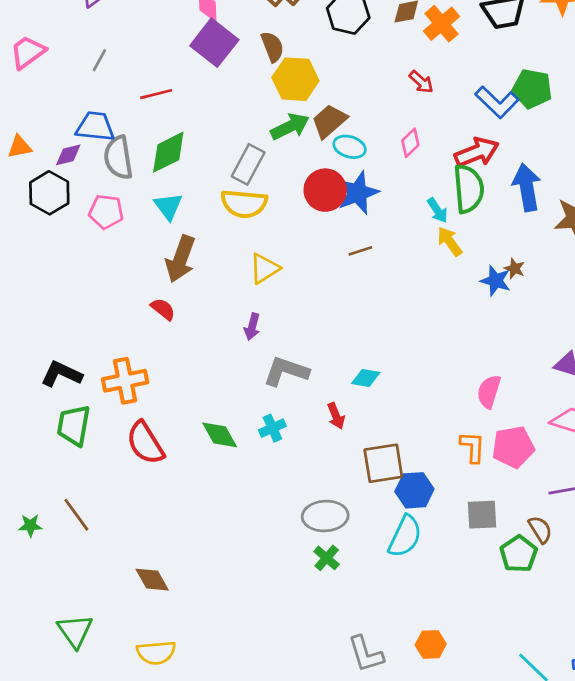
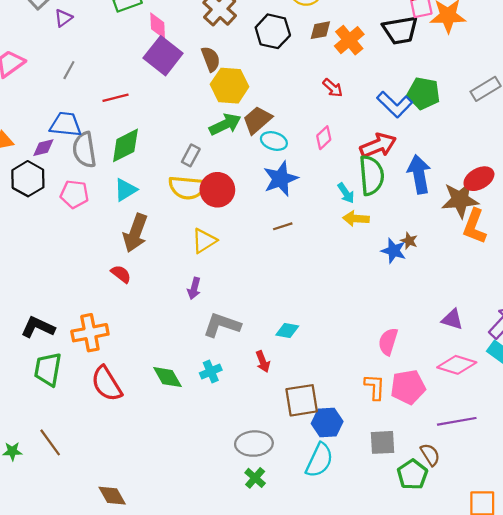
gray rectangle: (248, 164) -> (191, 155), size x0.7
red circle: (325, 190) -> (217, 190), moved
cyan triangle: (168, 206) -> (125, 190), turned 35
yellow arrow: (450, 241) -> (356, 219), turned -50

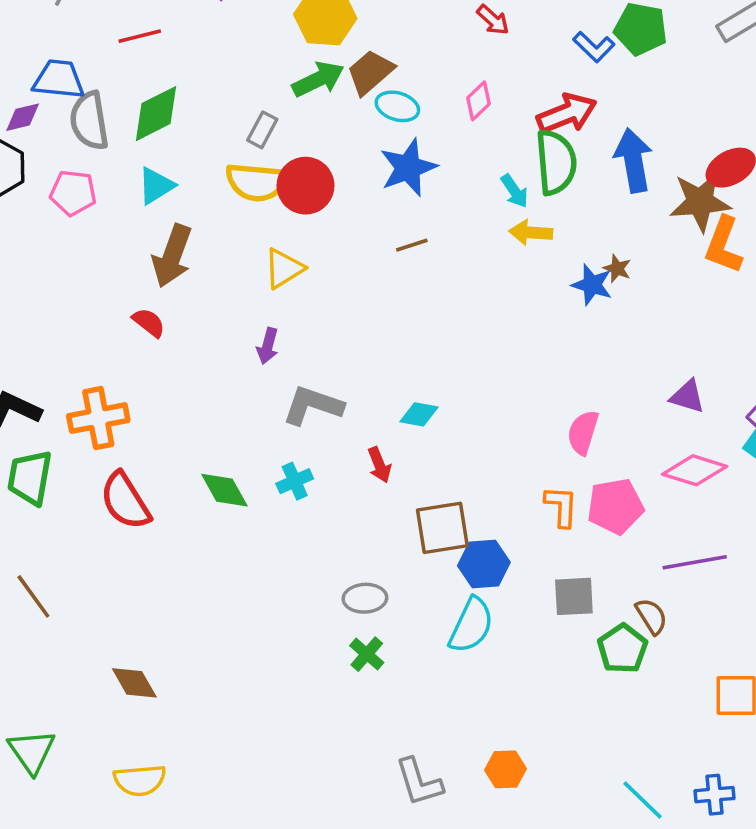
blue L-shape: (395, 104) -> (594, 47), size x0.7
gray ellipse: (254, 444) -> (365, 598), size x0.7

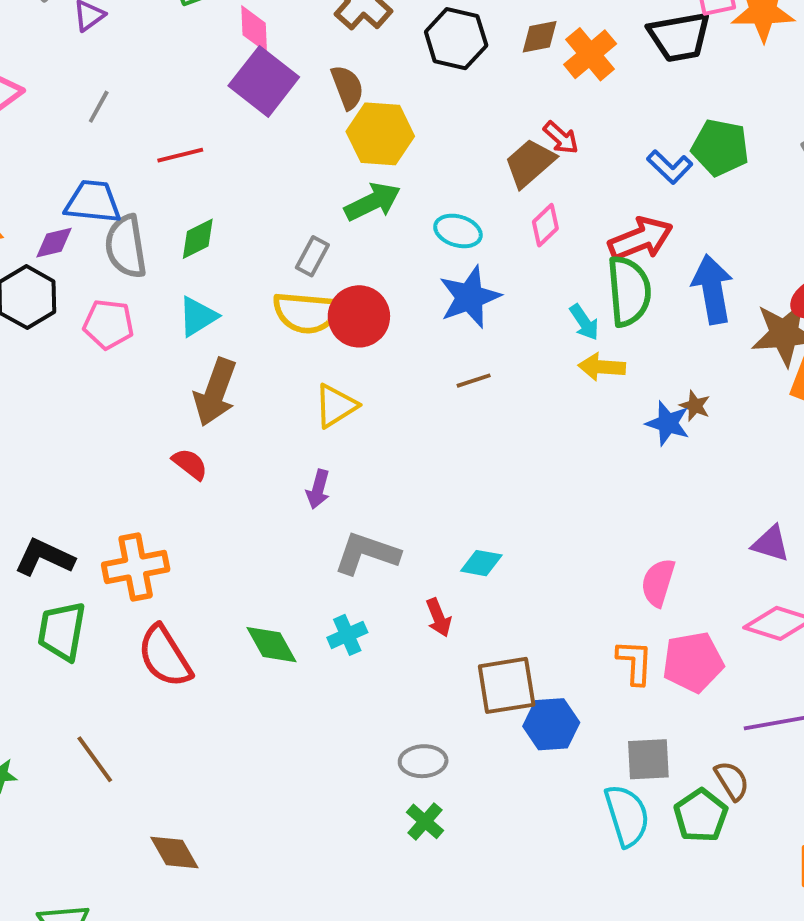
brown trapezoid: (370, 72) -> (530, 163), moved
green diamond: (156, 114) -> (198, 239), size x0.7
brown line: (33, 596) -> (95, 759), moved
cyan semicircle: (471, 625) -> (627, 816), moved, turned -42

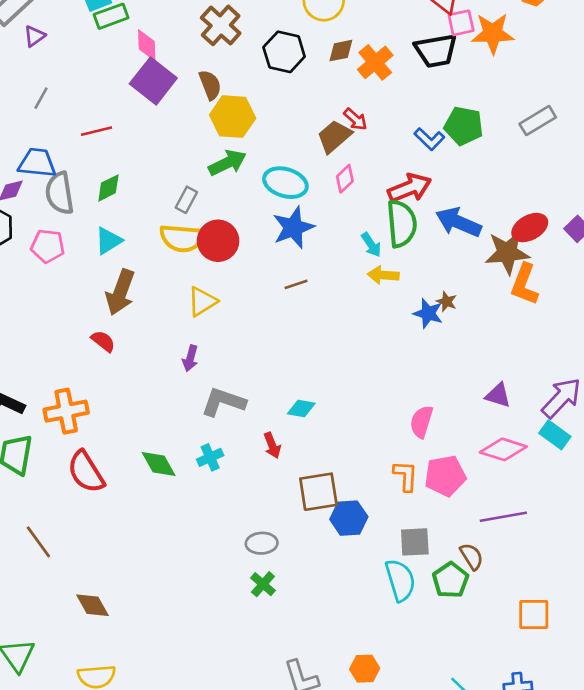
cyan ellipse: (458, 231) -> (285, 183), size x1.4
blue arrow: (712, 289) -> (458, 222), turned -57

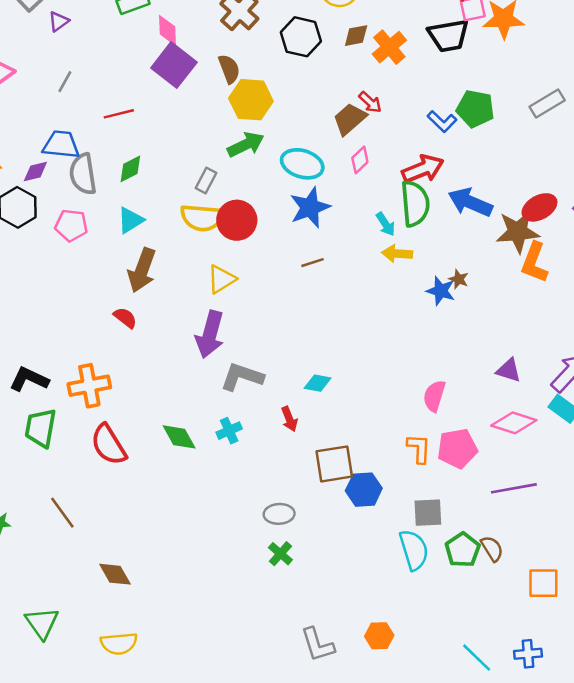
purple arrow: (190, 358) -> (210, 334), size x1.8
brown semicircle: (472, 556) -> (492, 549), moved

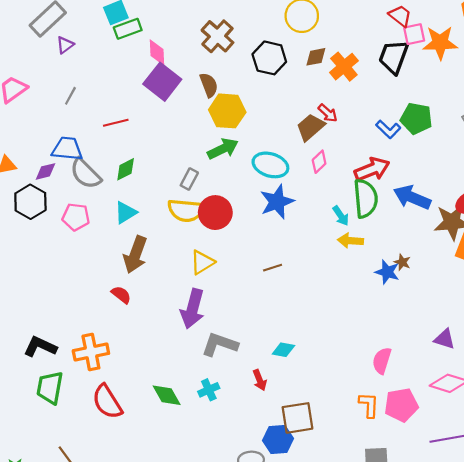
black trapezoid: (448, 36) -> (394, 57), turned 120
gray semicircle: (83, 174) -> (86, 174), turned -36
brown line: (312, 263) -> (273, 268), moved
blue hexagon: (364, 490) -> (278, 440), moved

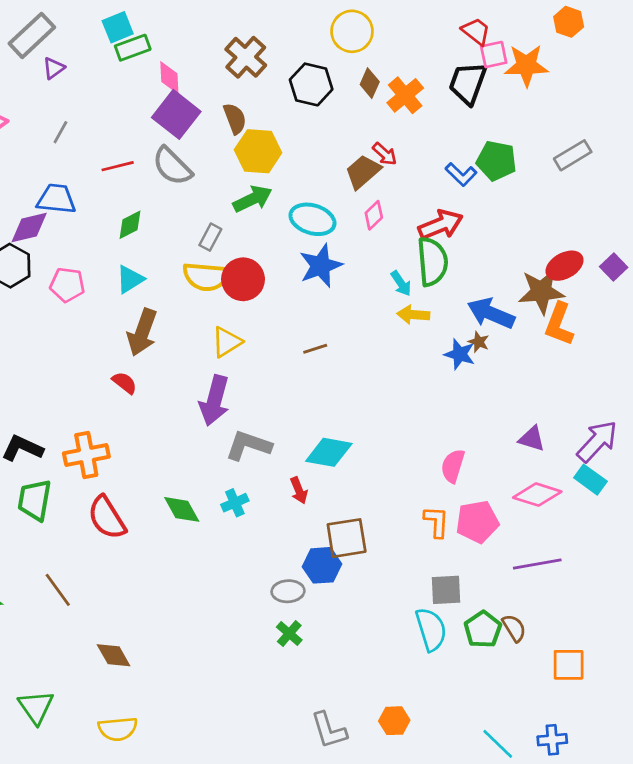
brown diamond: (316, 57) -> (370, 83), turned -55
purple diamond: (46, 171) -> (29, 228), size x1.4
gray semicircle: (86, 174) -> (172, 166), moved
blue arrow: (412, 197) -> (491, 313), moved
cyan diamond: (283, 350) -> (329, 452), size x1.6

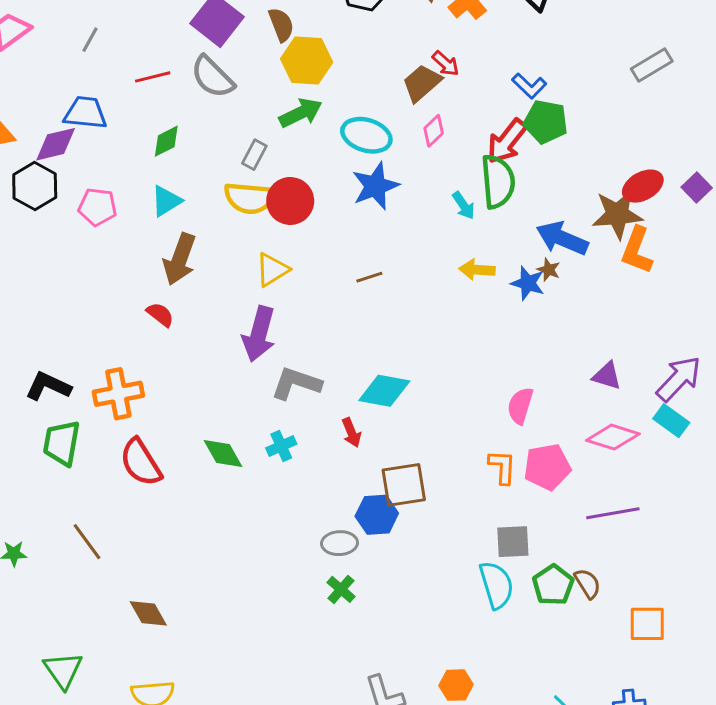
green pentagon: (496, 161) -> (546, 122), moved
red arrow: (441, 225) -> (507, 141), turned 150
yellow arrow: (413, 315) -> (477, 270), moved

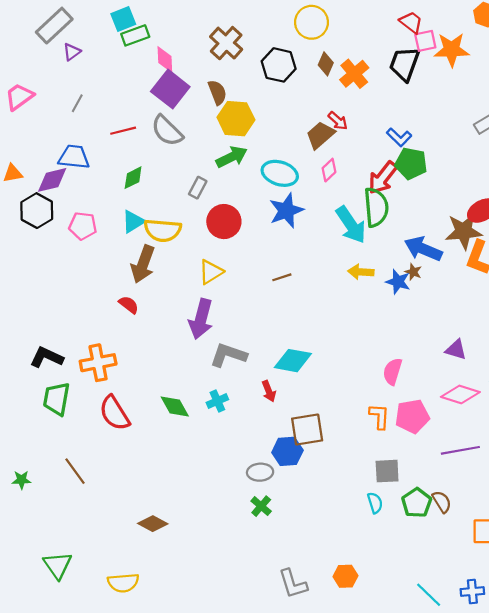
yellow semicircle: (250, 198) -> (163, 230), moved
cyan arrow: (464, 205) -> (351, 225), size x1.8
cyan semicircle: (496, 585) -> (375, 503), size x0.6
brown diamond: (148, 613) -> (153, 524), moved, turned -32

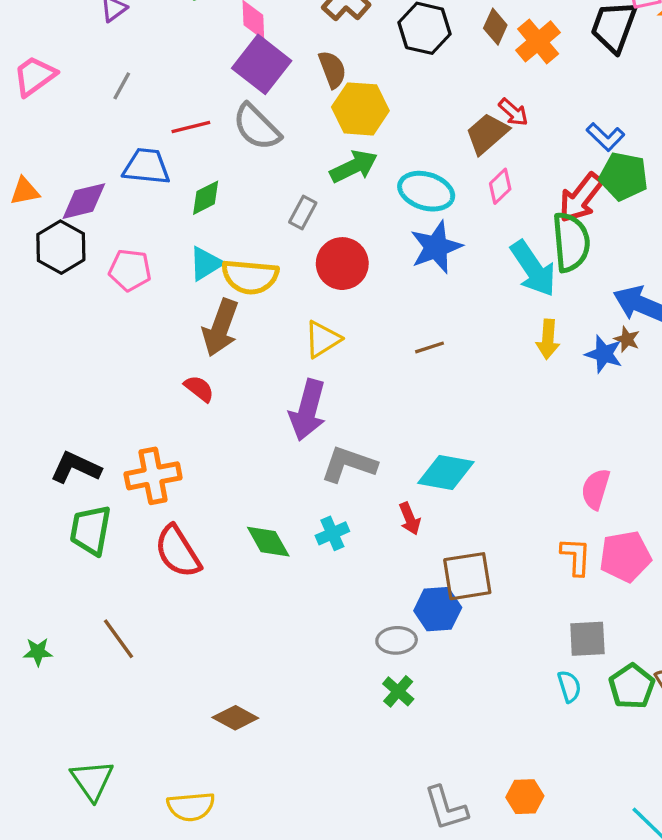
blue trapezoid: (74, 157) -> (146, 166), moved
yellow arrow: (361, 272) -> (548, 339), turned -90

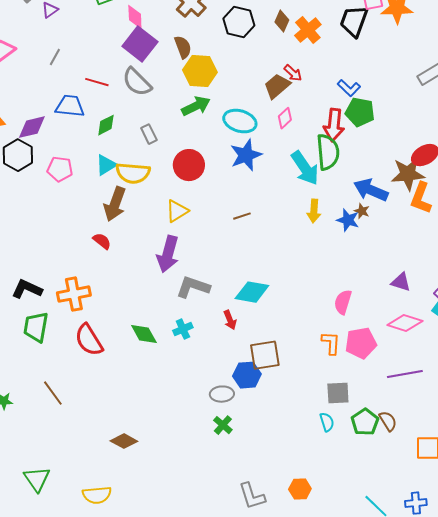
red line: (191, 127) -> (97, 82), turned 30
red arrow: (581, 198) -> (334, 125), turned -32
gray rectangle: (303, 213) -> (149, 134), moved, turned -54

